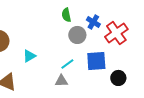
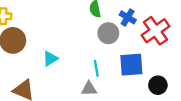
cyan line: (67, 64) -> (96, 68), turned -64

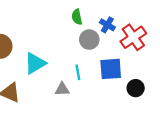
cyan triangle: (50, 59) -> (35, 63), size x1.5
gray triangle: (89, 89) -> (62, 89), moved

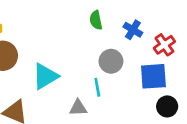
red cross: (133, 37) -> (164, 45), size x0.7
gray circle: (89, 40) -> (111, 61), moved
blue square: (111, 69) -> (153, 76), moved

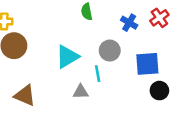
green semicircle: (96, 20) -> (87, 12), moved
red cross: (164, 45) -> (159, 18), moved
cyan triangle: (45, 76) -> (67, 57), moved

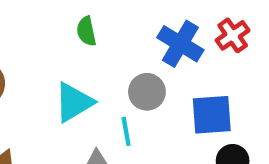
green semicircle: (87, 12) -> (86, 31), moved
blue cross: (129, 23) -> (180, 44), size x1.5

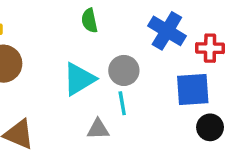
red cross: (233, 35) -> (210, 48), moved, turned 36
gray circle: (147, 92) -> (124, 70), moved

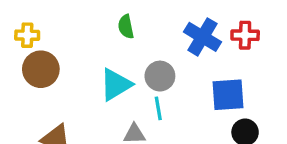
red cross: (210, 48) -> (245, 35), moved

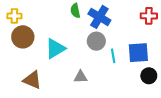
blue cross: (202, 37) -> (99, 17), moved
cyan triangle: (116, 85) -> (55, 48), moved
cyan line: (158, 108) -> (113, 56), moved

